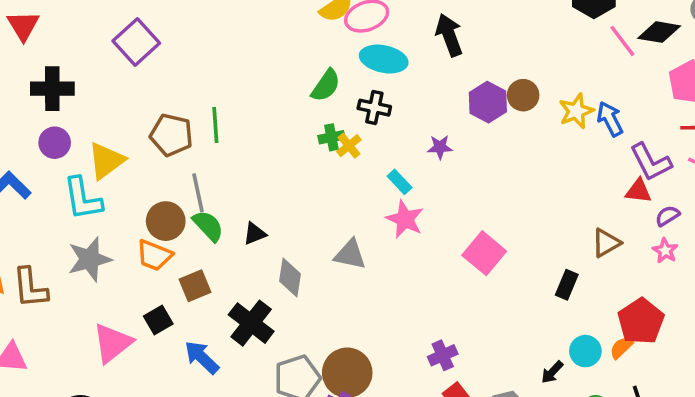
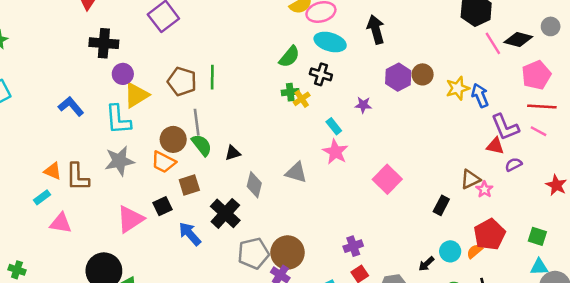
purple circle: (55, 143) -> (123, 74), moved
pink star: (665, 251) -> (484, 189), moved

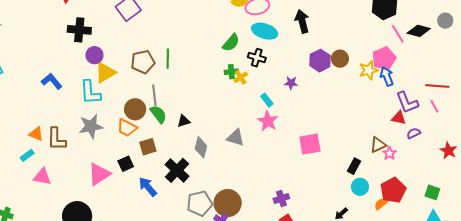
pink pentagon: (536, 75) -> (384, 59), moved
brown pentagon: (182, 81) -> (143, 62), turned -30
pink line: (538, 131) -> (434, 106), turned 32
pink square: (387, 179) -> (310, 144), turned 35
cyan circle: (450, 251) -> (360, 187), moved

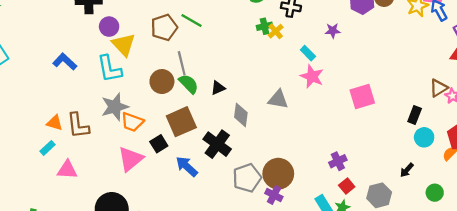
green line: (168, 59) -> (191, 20), turned -54
yellow triangle: (105, 73) -> (124, 45), turned -35
orange trapezoid: (127, 128) -> (132, 122), moved
brown square: (148, 147) -> (181, 122), size x1.5

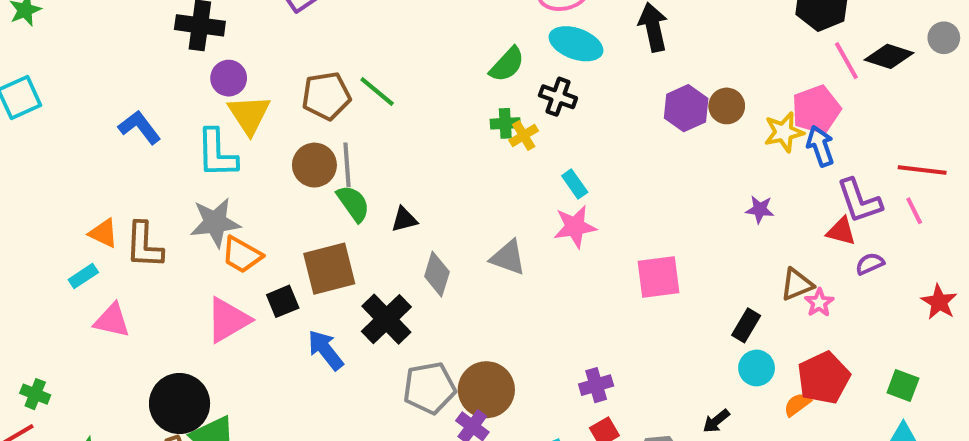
purple star: (333, 31) -> (760, 209), moved
pink star: (312, 76) -> (575, 227), turned 30
brown circle: (162, 82) -> (314, 165), moved

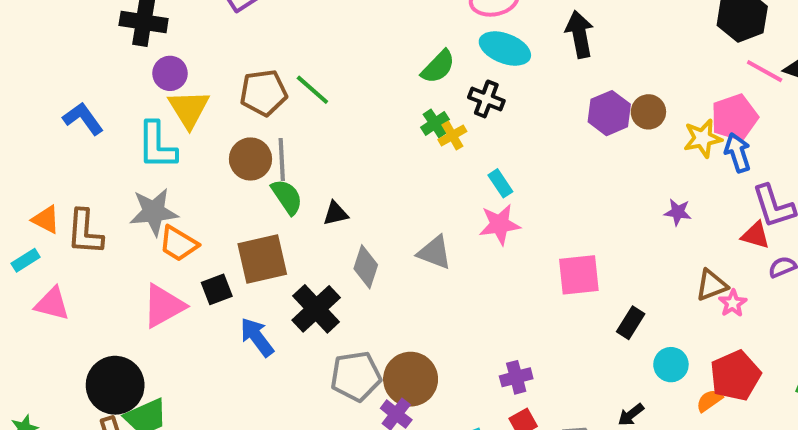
pink line: (846, 61) -> (765, 71), turned -33
green cross: (505, 123) -> (435, 123), turned -32
black rectangle: (746, 325) -> (631, 323), moved

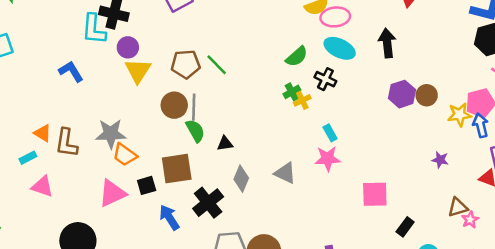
cyan L-shape: (157, 145) -> (94, 29), moved

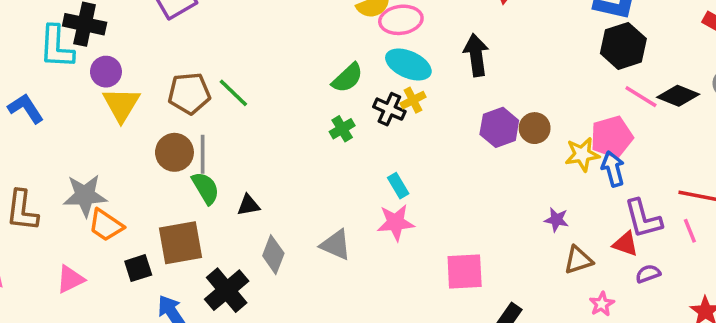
yellow cross: (302, 100) -> (413, 100), moved
pink triangle: (112, 193) -> (70, 279), moved, size x0.7
brown triangle: (458, 207) -> (578, 260), moved

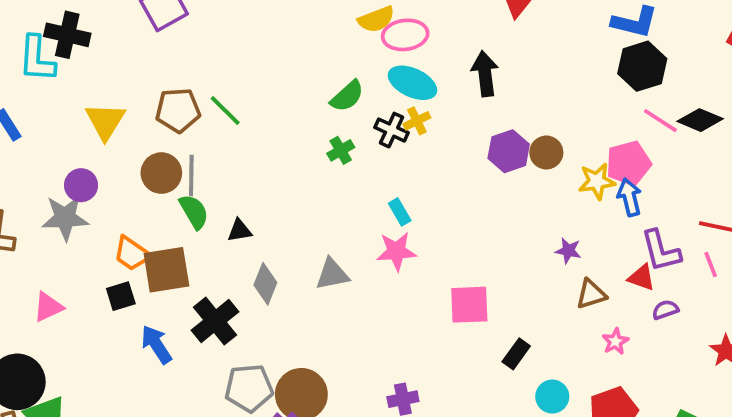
purple circle: (106, 72) -> (81, 185), moved
orange trapezoid: (106, 225) -> (132, 254), moved
gray triangle: (336, 245) -> (332, 274), turned -36

